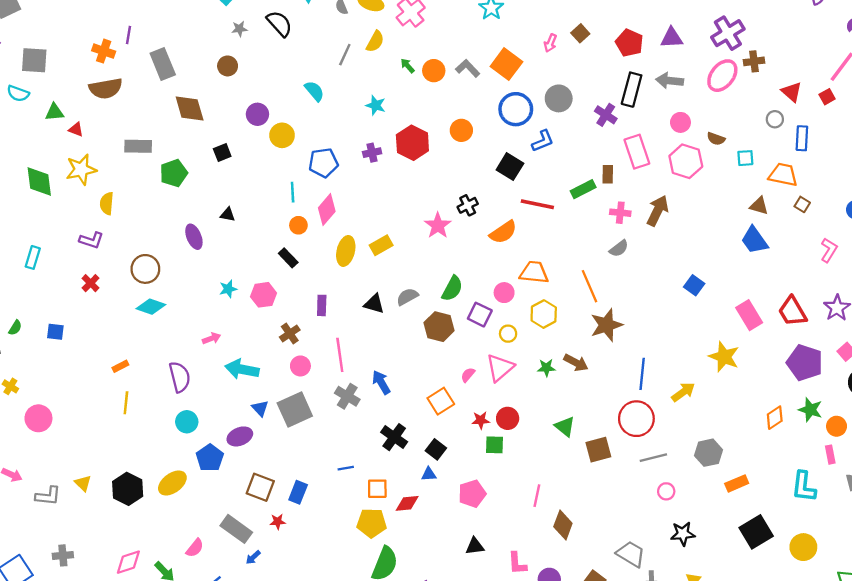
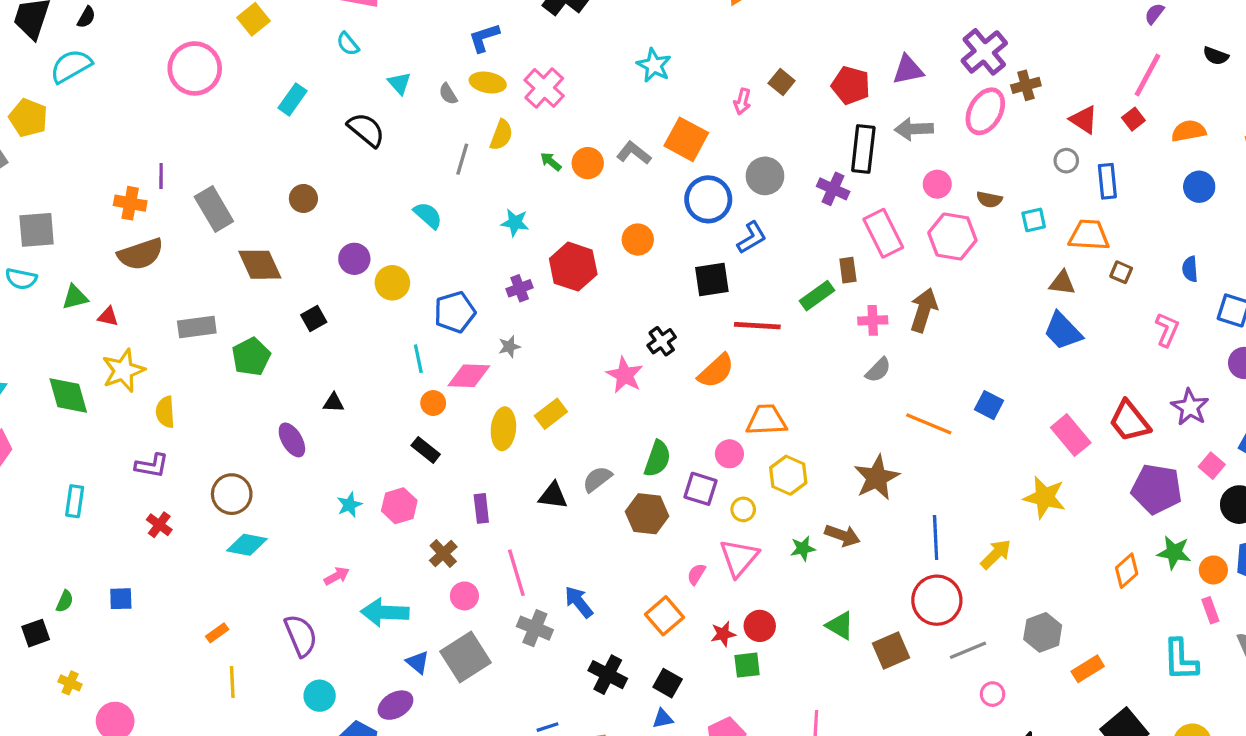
gray star: (239, 29) -> (509, 347), moved
black square: (510, 167) -> (712, 280), turned -32
pink diamond: (327, 210) -> (469, 376), turned 60
orange line: (590, 286) -> (929, 424), moved, turned -36

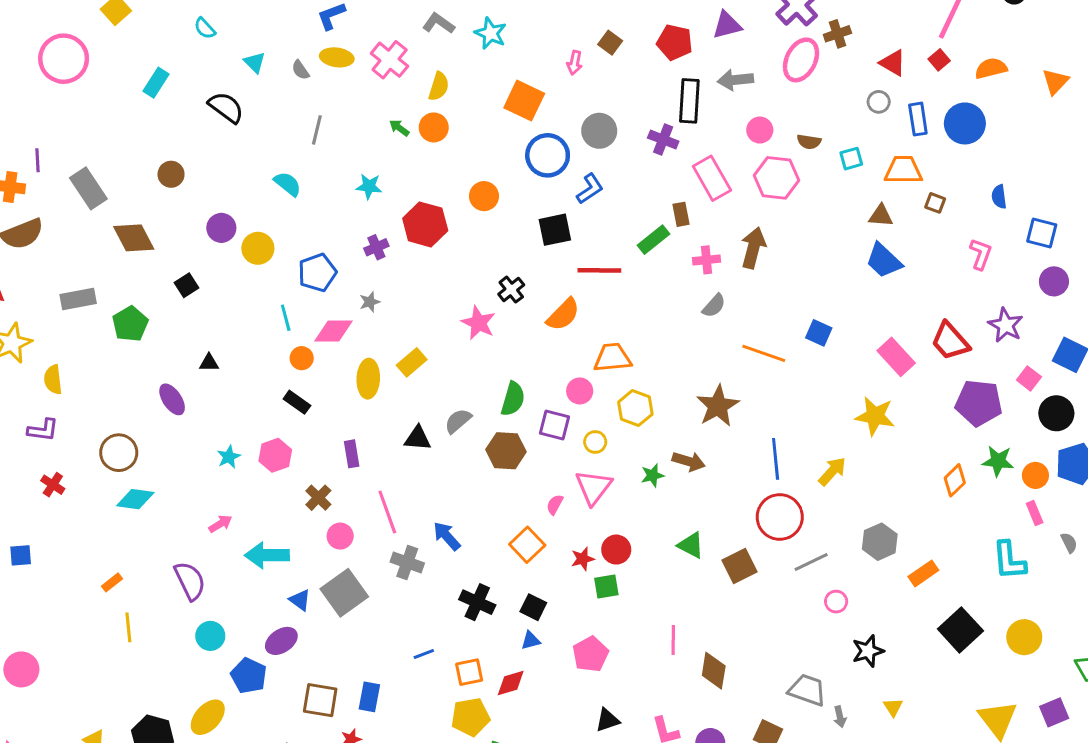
yellow semicircle: (501, 135) -> (439, 86), moved
gray L-shape: (634, 153) -> (439, 23), moved
blue circle: (1199, 187) -> (965, 123), moved, size x1.4

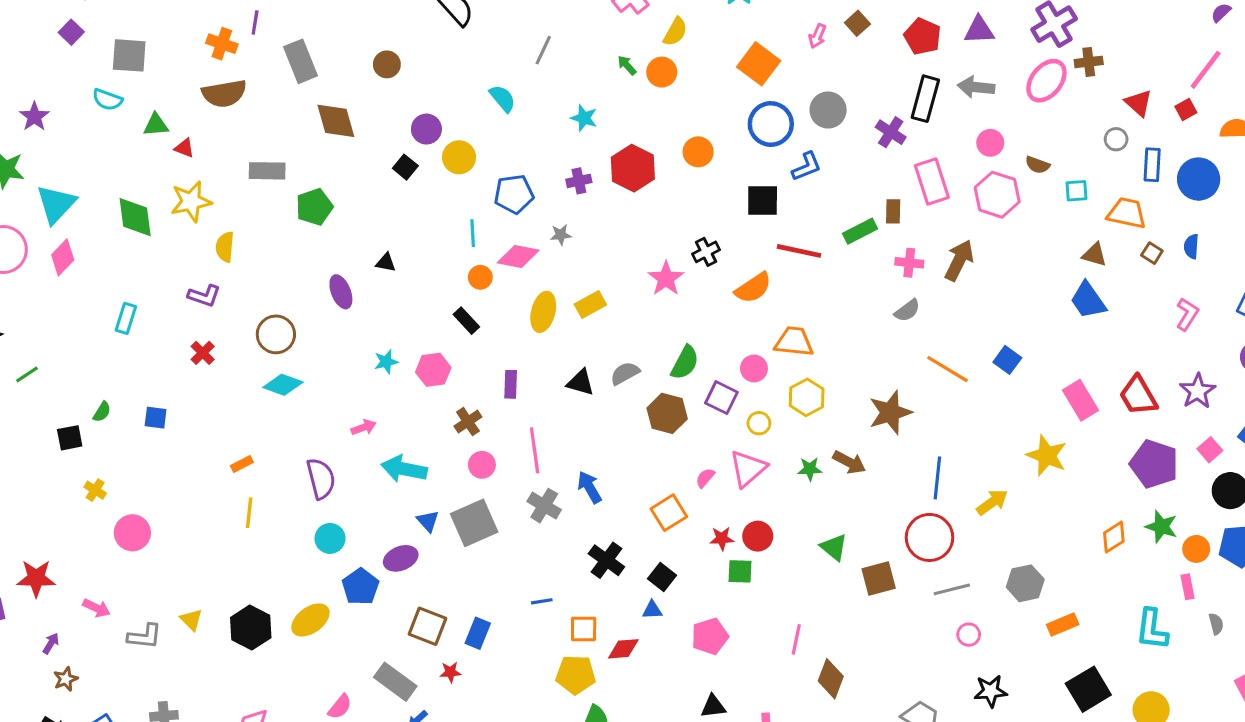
blue semicircle: (999, 197) -> (1191, 246), moved
black square: (186, 285) -> (405, 167), moved, turned -30

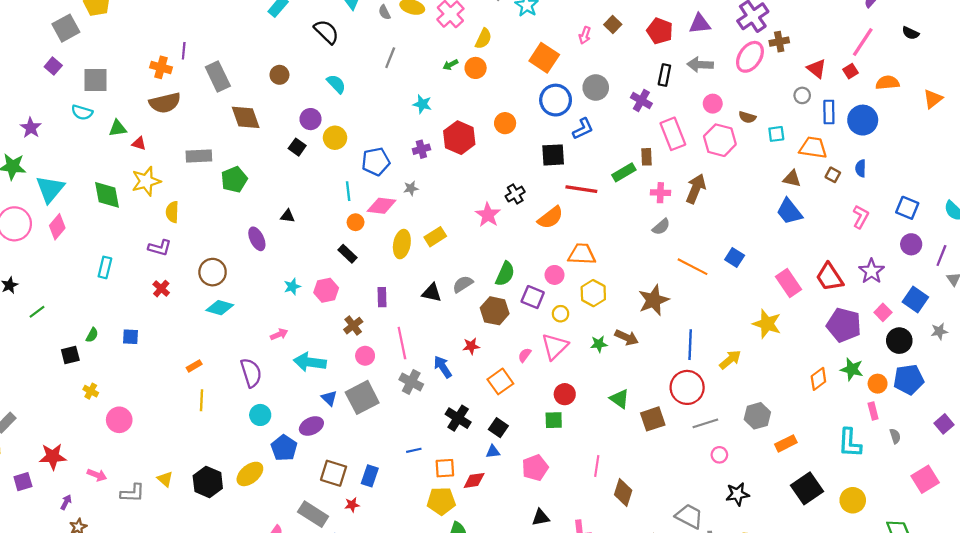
green arrow: (627, 65) -> (450, 65), turned -72
cyan semicircle: (502, 98) -> (336, 84), moved
black rectangle: (925, 99) -> (664, 75), size x0.7
red star: (722, 538) -> (471, 346), moved

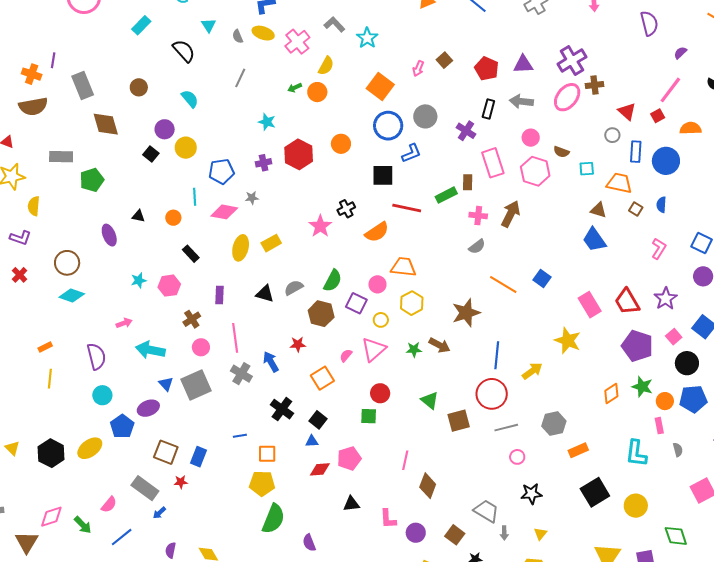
orange circle: (356, 222) -> (173, 218), moved
red diamond: (474, 480) -> (320, 469), moved

